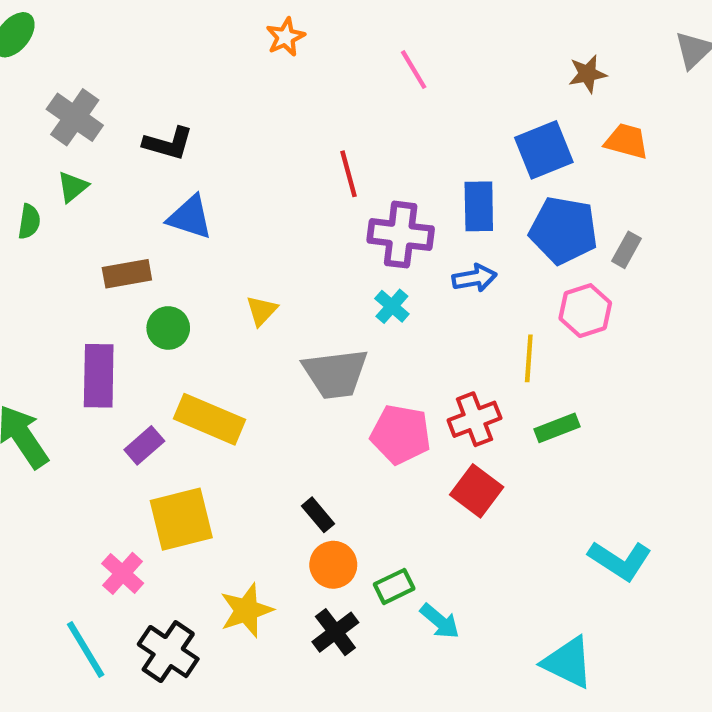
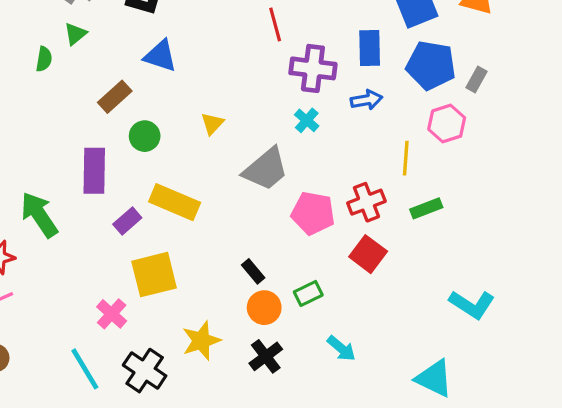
brown rectangle: (127, 274) -> (115, 97), turned -32
gray trapezoid: (335, 374) -> (266, 169), turned -33
green rectangle: (394, 586) -> (308, 293), moved

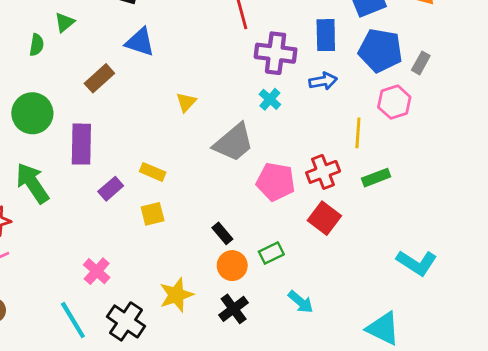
green circle: (145, 136) -> (32, 113), moved, size x1.5
yellow rectangle: (175, 202) -> (153, 172), size x0.6
yellow square: (154, 275) -> (153, 214), moved, size x0.6

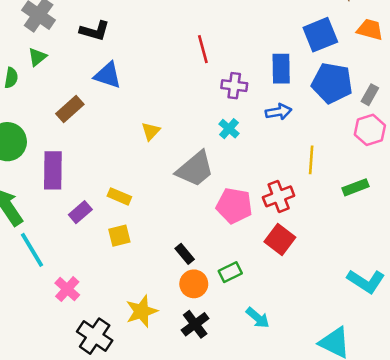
purple cross: (276, 53) -> (234, 86), size x0.7
pink hexagon: (394, 102) -> (370, 130), moved
green rectangle: (376, 178) -> (356, 187), moved
cyan line: (73, 320) -> (32, 250), moved

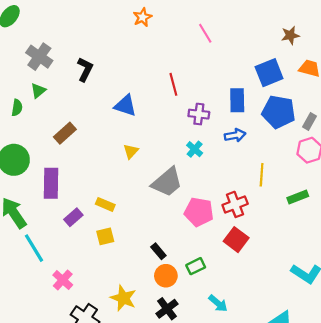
black L-shape: (95, 31) -> (85, 69), turned -80
blue triangle: (108, 75) -> (125, 106), moved
yellow star: (142, 311) -> (123, 298), turned -30

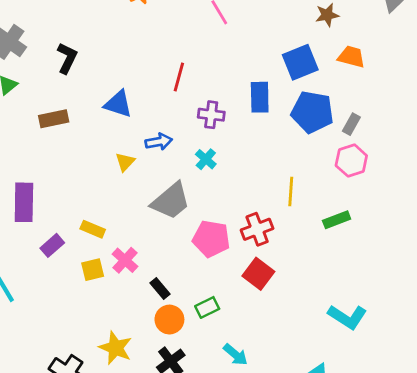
red line: (173, 84) -> (179, 77), turned 30
brown rectangle: (65, 133) -> (54, 119), moved, turned 30
blue arrow: (235, 135) -> (159, 142), moved
pink cross: (63, 280) -> (125, 260), moved

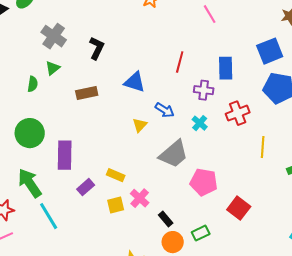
blue rectangle: (260, 97) -> (226, 68), moved
blue arrow: (159, 142) -> (165, 110), turned 42
red cross: (257, 229) -> (238, 113), moved

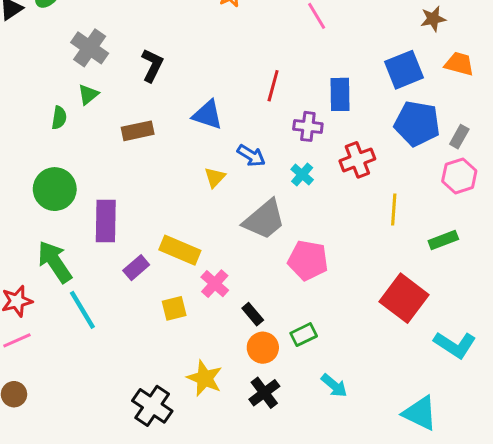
yellow rectangle: (116, 175) -> (180, 250), size x1.5
yellow square: (116, 205) -> (174, 308), moved
red square: (239, 208) -> (404, 298), moved, size x1.4

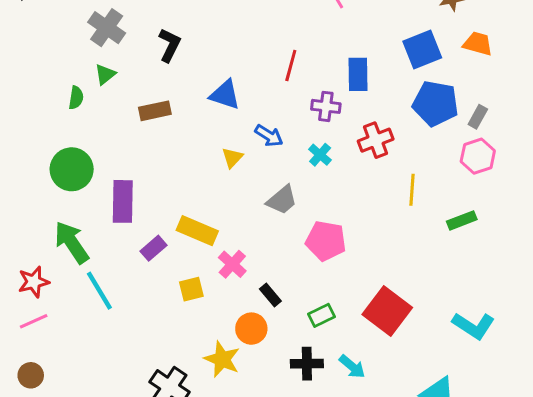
gray trapezoid: (264, 220) -> (282, 200), size x0.7
red square: (404, 298) -> (387, 311), moved
orange circle: (263, 348) -> (251, 329), moved
black cross: (264, 393) -> (307, 364), moved, turned 36

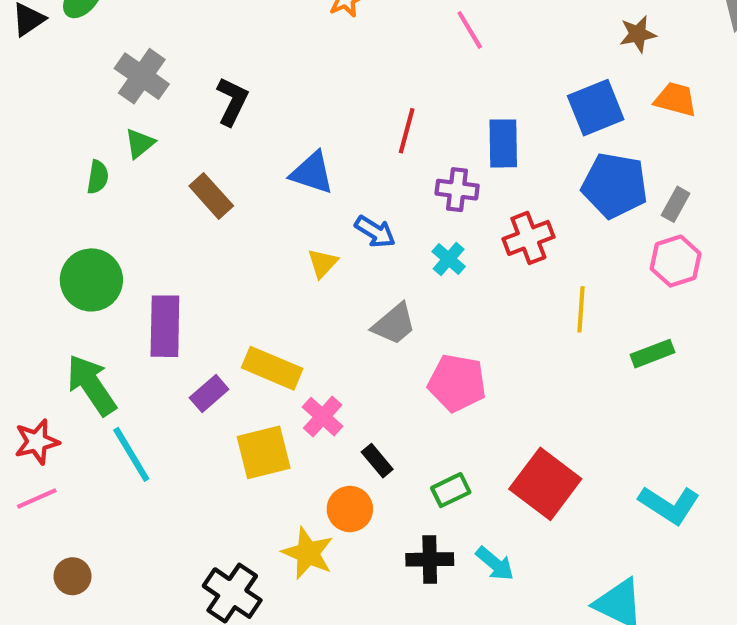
brown rectangle: (155, 111) -> (211, 196), turned 60
yellow square: (191, 289) -> (264, 452), size x1.5
brown circle: (31, 375) -> (72, 576), moved

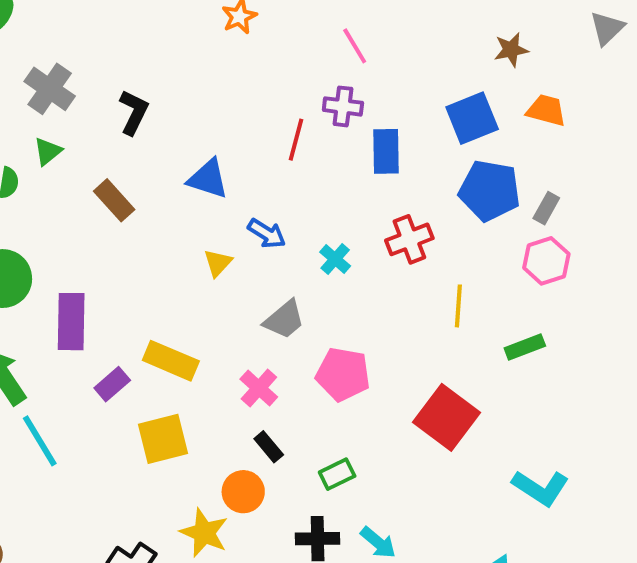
purple cross: (457, 190) -> (343, 106), moved
pink cross: (323, 417) -> (259, 388), moved
red square: (545, 484) -> (447, 417), moved

